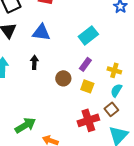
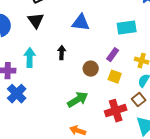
blue triangle: (41, 32) -> (81, 23), moved
cyan rectangle: (88, 35) -> (127, 28), moved, turned 30
green arrow: (25, 125) -> (78, 100), moved

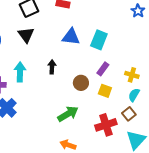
cyan rectangle: (127, 28) -> (99, 40), moved, turned -60

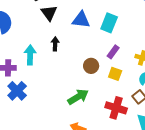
black triangle: (26, 35) -> (49, 13), moved
black arrow: (52, 67) -> (55, 44), moved
red cross: (106, 125) -> (116, 108), turned 35

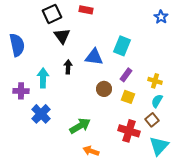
blue triangle: (81, 20) -> (94, 57), moved
blue cross: (17, 91) -> (41, 114), moved
green arrow: (78, 97) -> (80, 126), moved

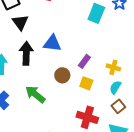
cyan rectangle: (122, 46) -> (96, 13), moved
black arrow: (68, 67) -> (26, 53), size x1.6
brown square: (152, 120) -> (118, 106), moved
green arrow: (80, 126) -> (35, 94), moved, turned -110

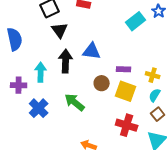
cyan rectangle: (96, 13) -> (136, 21), turned 30
purple rectangle: (84, 61) -> (124, 69), turned 56
yellow square: (86, 83) -> (126, 91), size x1.5

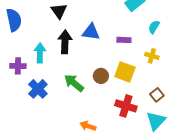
purple rectangle: (124, 69) -> (124, 40), moved
brown circle: (102, 83) -> (101, 76), moved
cyan semicircle: (155, 95) -> (154, 27), moved

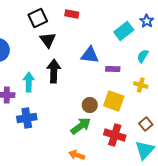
blue triangle: (91, 32) -> (90, 55), moved
green arrow: (74, 83) -> (81, 126), moved, turned 105
blue cross: (38, 89) -> (27, 118), turned 36

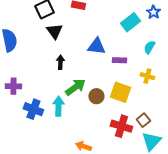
black arrow: (54, 71) -> (60, 62), size x0.6
cyan arrow: (29, 82) -> (58, 106), moved
blue cross: (27, 118) -> (33, 109), turned 30
brown square: (146, 124) -> (143, 120), moved
green arrow: (81, 126) -> (75, 87), moved

